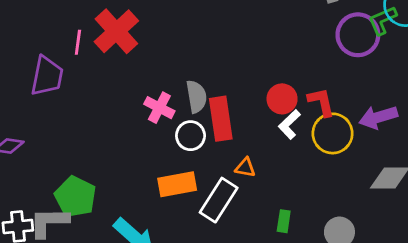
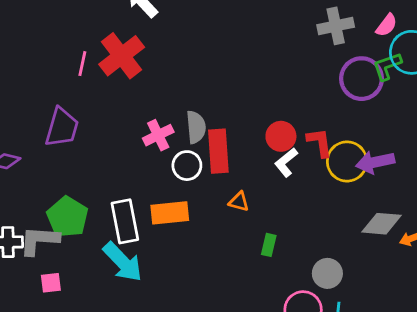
purple trapezoid: (47, 76) -> (62, 127), moved
pink cross: (159, 108) -> (158, 135), turned 32
yellow circle: (333, 133) -> (347, 161), moved
white rectangle: (219, 200) -> (125, 221), moved, turned -48
green rectangle: (284, 221) -> (269, 245), moved

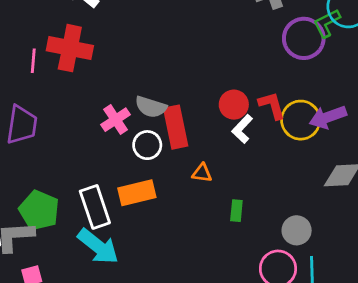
red cross: (122, 56) -> (70, 48), turned -33
gray semicircle: (196, 127) -> (151, 107), turned 120

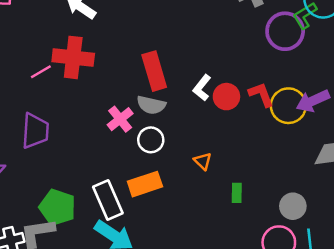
pink line: (33, 61) -> (41, 72), turned 60
red rectangle: (176, 127) -> (154, 71), moved
white L-shape: (242, 129) -> (202, 88), moved
orange triangle: (202, 173) -> (203, 161), turned 42

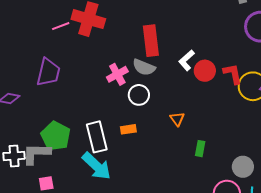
orange rectangle: (145, 184) -> (128, 129), size x0.6

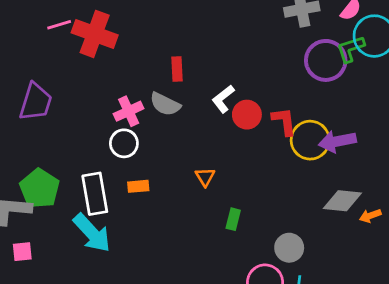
pink line: (61, 26) -> (59, 25), moved
red rectangle: (151, 41) -> (177, 69), size x0.6
white circle: (139, 95) -> (124, 143), moved

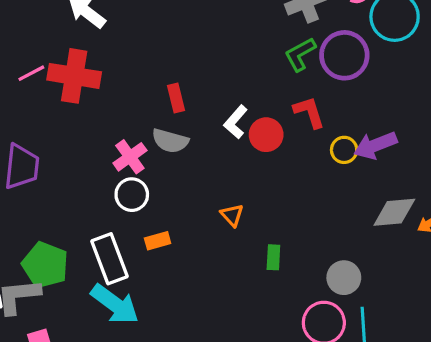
green L-shape: (351, 49) -> (300, 54), moved
red L-shape: (284, 121) -> (309, 112), moved
yellow circle: (310, 140) -> (344, 150), size x0.6

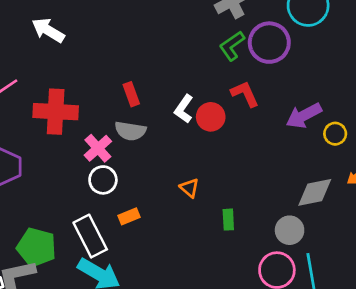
red cross: (74, 76) -> (56, 112), moved
yellow circle: (344, 150) -> (335, 134), moved
gray diamond: (394, 212) -> (315, 192), moved

